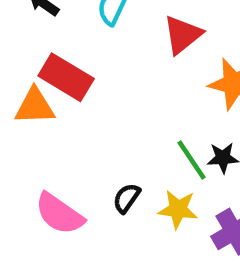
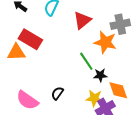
green line: (191, 160) -> (86, 61), moved
yellow star: (178, 209) -> (94, 98), moved

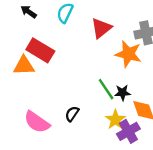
green line: (86, 61) -> (106, 89), moved
yellow star: (94, 98) -> (115, 120), turned 30

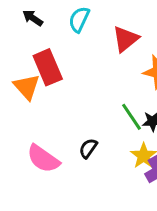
red rectangle: (40, 50) -> (48, 67), turned 36
orange triangle: (24, 66) -> (27, 87), turned 50

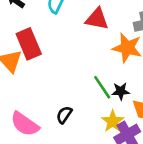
red triangle: (126, 39) -> (97, 19), turned 50

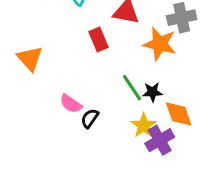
red rectangle: (29, 44) -> (98, 40), moved, size x0.7
pink semicircle: (25, 124) -> (71, 104), moved, size x0.7

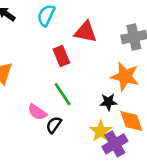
orange star: (160, 44) -> (125, 76), moved
green line: (132, 88) -> (63, 94), moved

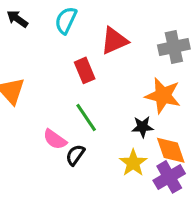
red triangle: (86, 32) -> (114, 41), turned -35
purple cross: (115, 144) -> (169, 177), moved

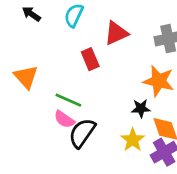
green line: (86, 117) -> (68, 100), moved, turned -32
black semicircle: (75, 155) -> (82, 133), size x1.6

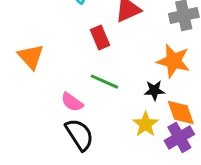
green line: (68, 100) -> (104, 82), moved
black semicircle: (82, 133) -> (79, 135), moved, turned 112

